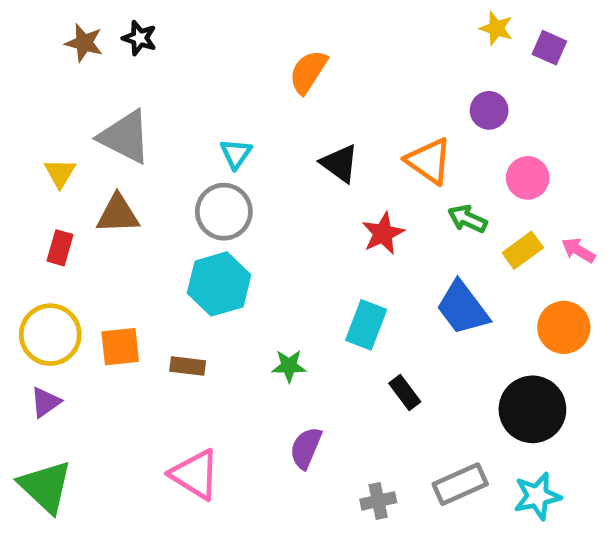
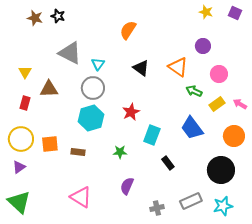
purple square: (549, 48) -> (235, 13), moved
gray triangle: (125, 137) -> (70, 53), moved
red star: (383, 233) -> (131, 112), moved

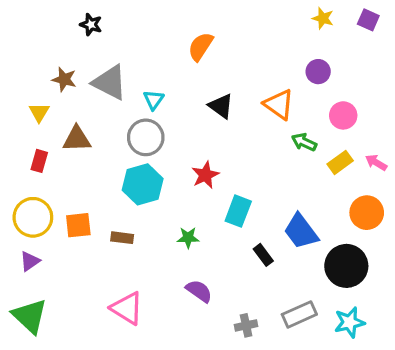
brown star: (35, 18) -> (64, 79), moved
blue trapezoid: (192, 128) -> (301, 231), moved
purple semicircle: (127, 186) -> (199, 291), turned 102

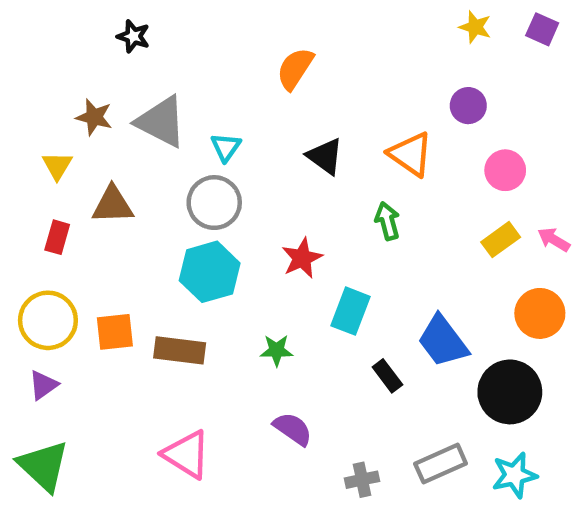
green arrow: (304, 142) -> (387, 221), moved, turned 50
brown rectangle: (122, 238) -> (180, 350), size x1.5

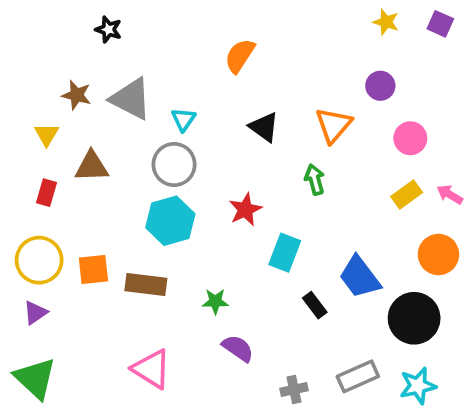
orange triangle: (411, 154) -> (333, 125), turned 36
green star: (277, 350) -> (215, 301), moved

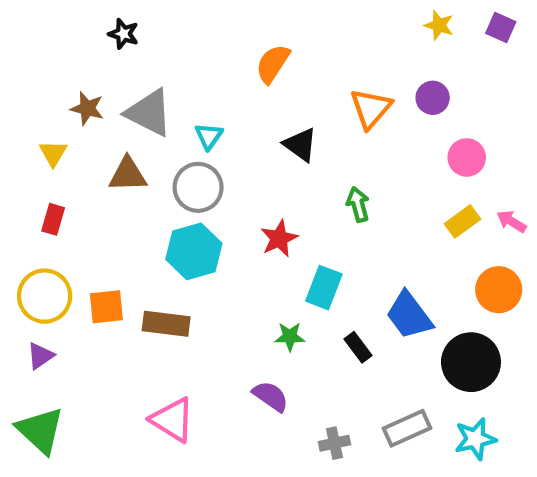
orange triangle: (333, 125) -> (371, 108), moved
brown triangle: (92, 166) -> (128, 175), moved
green star: (215, 301) -> (290, 337), moved

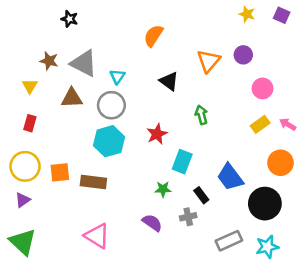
gray cross: (335, 443) -> (188, 217), moved

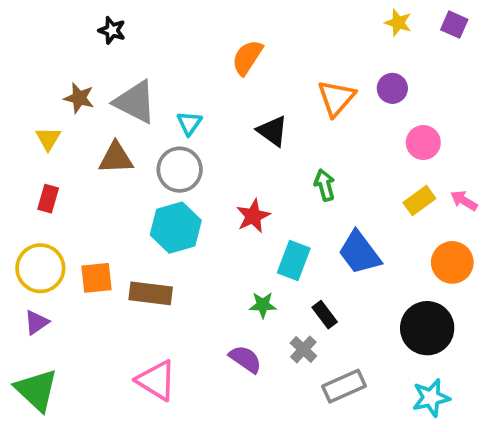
blue trapezoid: (230, 177) -> (359, 253), moved
gray cross: (188, 217) -> (303, 349), turned -35
gray rectangle: (229, 241) -> (344, 386), moved

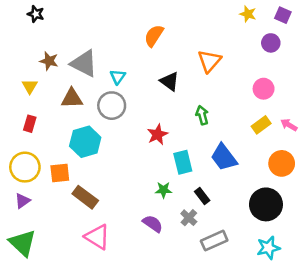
black star: (112, 30) -> (36, 14), moved
purple circle: (392, 88) -> (271, 43), moved
cyan hexagon: (176, 228) -> (85, 142), moved
cyan rectangle: (294, 260) -> (183, 162), turned -35
brown rectangle: (151, 293) -> (85, 197), moved, turned 30

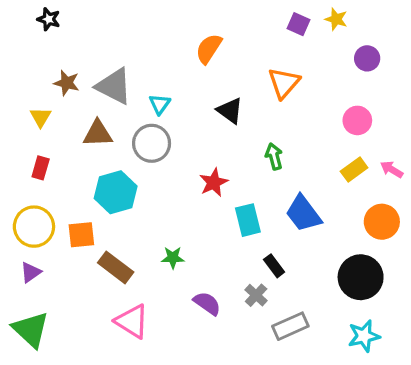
purple square: (283, 15) -> (299, 24), moved
green star: (164, 190) -> (173, 258), moved

